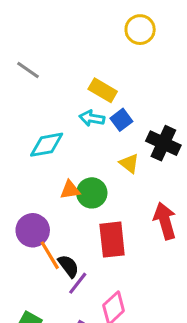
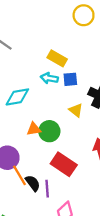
blue square: (121, 120) -> (70, 79), turned 32
red rectangle: (112, 240) -> (64, 164), turned -50
purple line: (78, 283) -> (47, 189), moved, turned -42

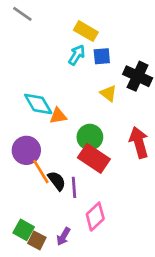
cyan arrow: (49, 78) -> (77, 55), turned 112
cyan diamond: (17, 97) -> (38, 104), moved, turned 70
green circle: (49, 131) -> (90, 137), moved

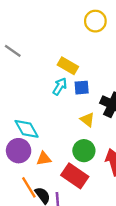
orange triangle: (58, 116) -> (44, 159), moved
green circle: (90, 137) -> (84, 151), moved
purple circle: (26, 150) -> (19, 151), moved

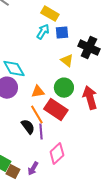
orange triangle: (44, 159) -> (38, 92), moved
orange line: (29, 187) -> (37, 115), moved

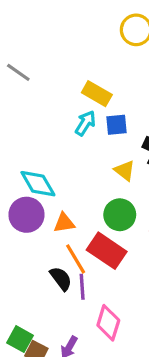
orange triangle: (38, 92) -> (64, 223), moved
pink diamond: (57, 154) -> (108, 323), turned -30

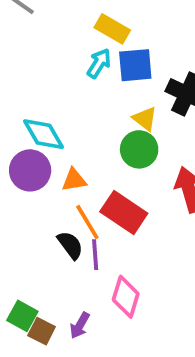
blue square: (116, 125) -> (135, 65), size x1.4
green circle: (120, 215) -> (139, 149), moved

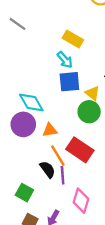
cyan arrow: (99, 63) -> (65, 60), turned 108
blue square: (135, 65) -> (69, 82), moved
green square: (22, 316) -> (24, 193), moved

